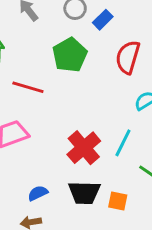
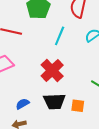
cyan line: (123, 143) -> (60, 36), moved

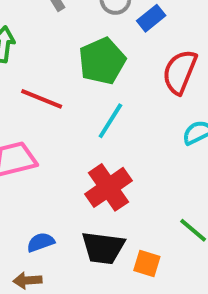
cyan line: (60, 36) -> (110, 121), moved

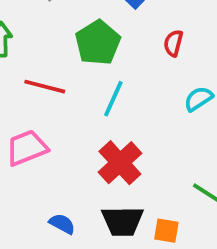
red semicircle: (180, 72) -> (173, 43), size x0.6
blue semicircle: (41, 242) -> (62, 224), turned 56

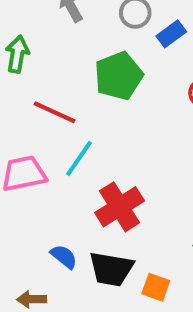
cyan line: (113, 99) -> (79, 158), moved
blue semicircle: (62, 224) -> (64, 257), moved

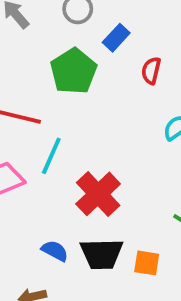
blue rectangle: (171, 34) -> (116, 38), moved

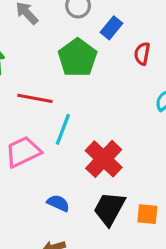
blue semicircle: (55, 251) -> (58, 203), moved
black trapezoid: (102, 254) -> (109, 209), turned 123

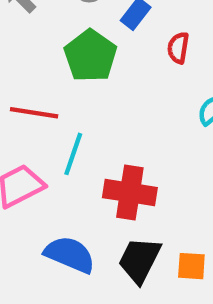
red cross: (104, 159) -> (130, 193), turned -33
blue semicircle: (58, 203) -> (70, 254), size x1.6

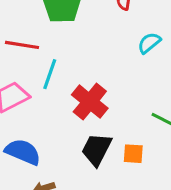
red cross: (130, 193) -> (90, 102), turned 30
blue semicircle: (70, 254) -> (23, 152), moved

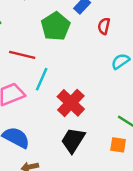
orange square: (133, 154) -> (118, 145), moved

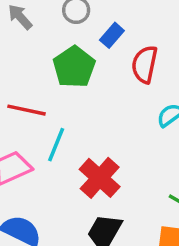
red semicircle: (104, 26) -> (145, 64), size x1.5

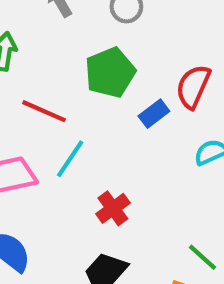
blue rectangle: (112, 35) -> (154, 114), moved
red cross: (100, 178) -> (113, 208), size x0.7

